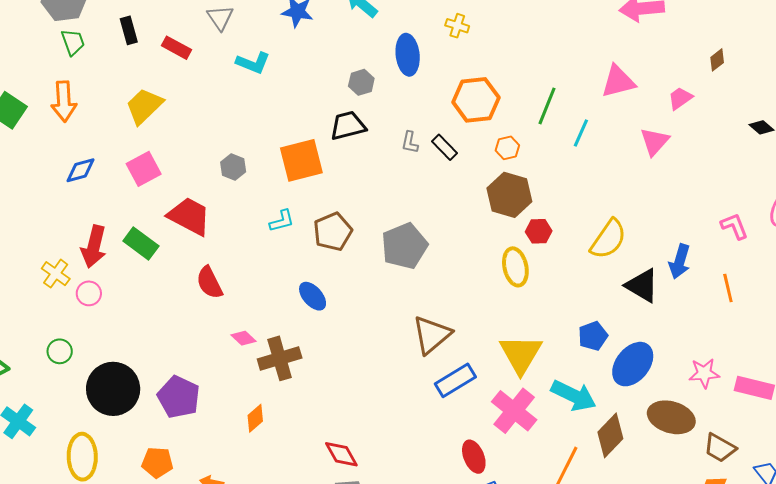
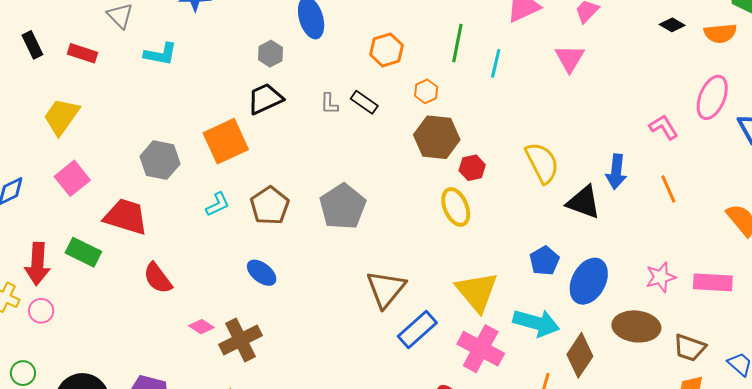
orange hexagon: (476, 100) -> (386, 50), size x0.7
gray hexagon: (233, 167) -> (160, 160), size x1.5
yellow semicircle: (608, 239) -> (542, 163), turned -51

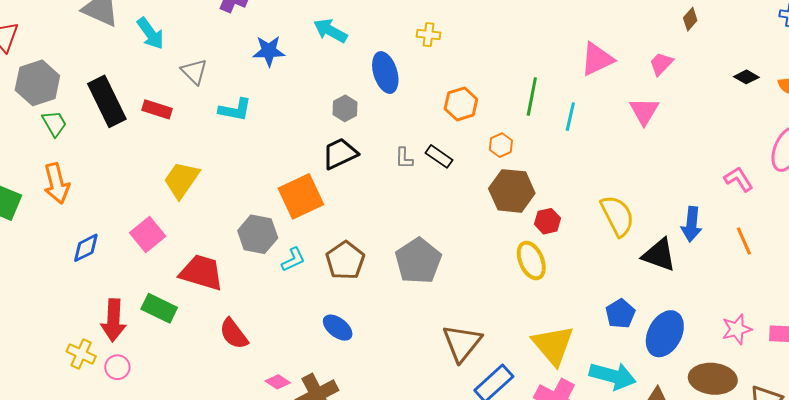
black rectangle: (32, 45) -> (107, 101), size x1.8
yellow trapezoid: (61, 116) -> (181, 180), moved
gray hexagon: (160, 160) -> (258, 234), moved

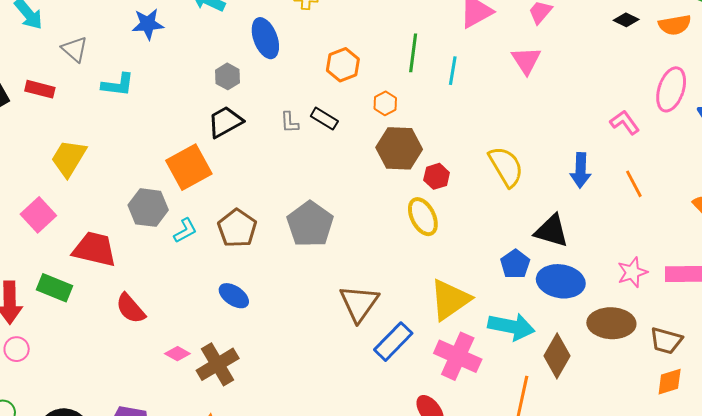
black triangle: (659, 255) -> (552, 231), moved
blue ellipse: (665, 334) -> (561, 281), turned 75
yellow triangle: (553, 345) -> (450, 300), turned 39

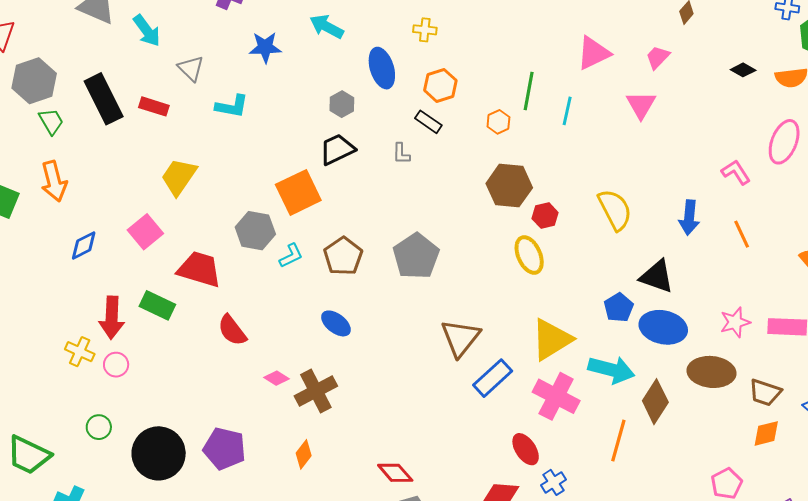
orange hexagon: (343, 65) -> (440, 85), moved
orange hexagon: (385, 103) -> (498, 122), moved
black rectangle: (324, 119) -> (428, 122), moved

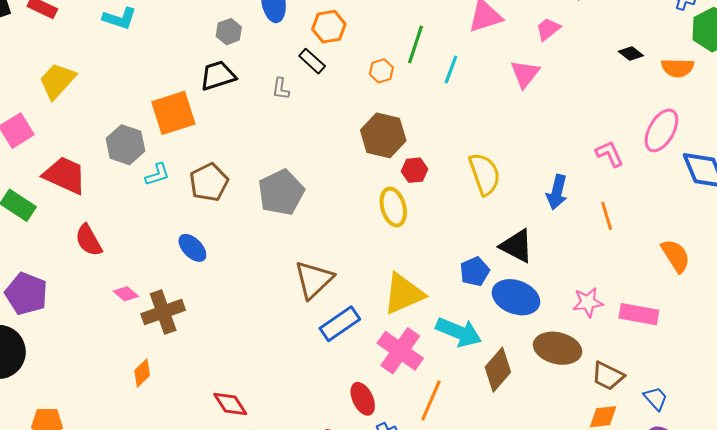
orange line: (618, 441) -> (431, 400), moved
purple pentagon: (224, 449) -> (26, 294), moved

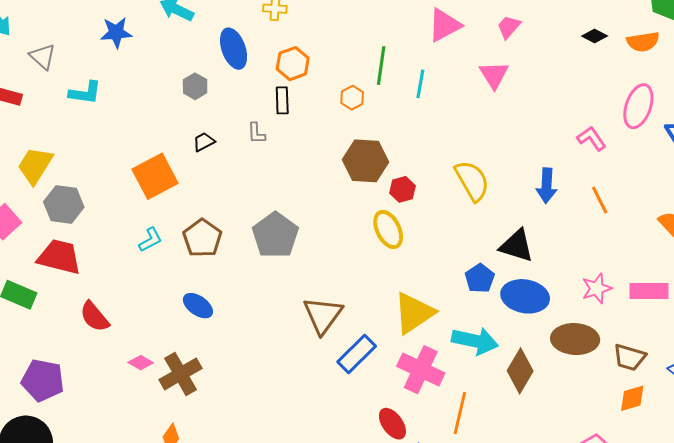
black rectangle: (312, 61) -> (282, 100), turned 56
black trapezoid: (218, 76) -> (204, 142), moved, size x0.6
gray hexagon: (126, 145) -> (64, 204), moved

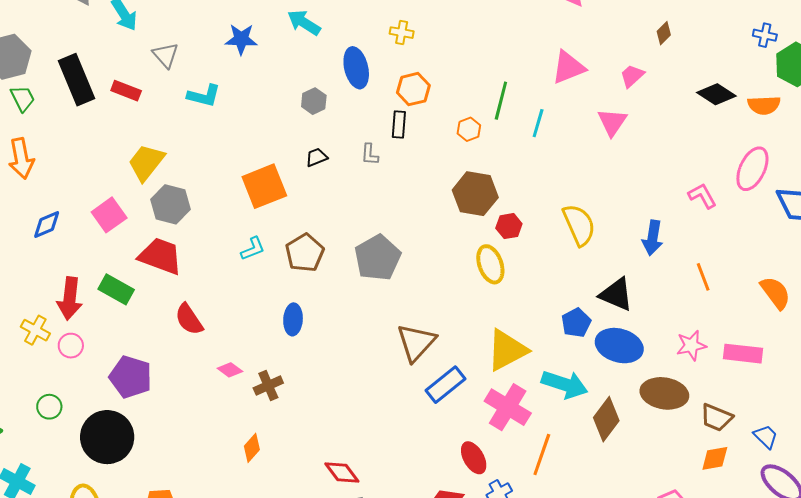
black diamond: (595, 36) -> (716, 94), size x1.5
orange line: (600, 200) -> (703, 277), moved
blue ellipse: (198, 306) -> (293, 319), turned 52
brown cross: (181, 374) -> (268, 385), size x0.7

